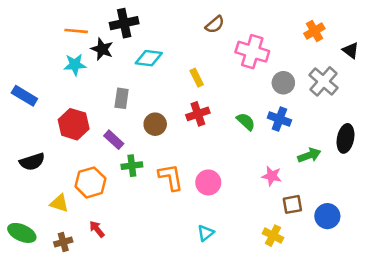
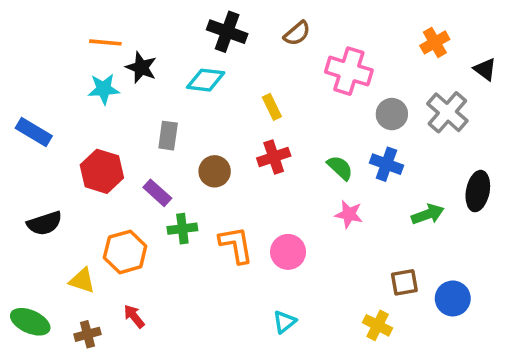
black cross: (124, 23) -> (227, 32), moved, turned 32
pink star: (272, 176) -> (349, 214), moved

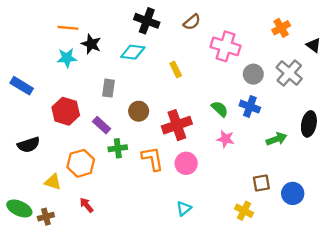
red cross: (274, 157) -> (177, 125), moved, size x1.4
brown cross: (87, 334) -> (46, 217), moved

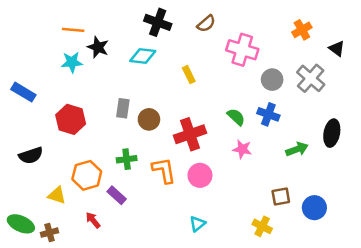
gray rectangle: (109, 88) -> (123, 108), moved
purple rectangle: (102, 125) -> (117, 195), moved

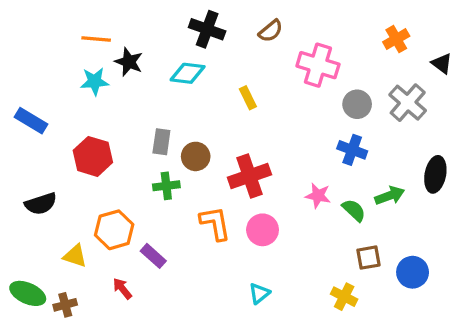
green semicircle: (236, 117) -> (354, 210), moved
green cross: (127, 159) -> (166, 186), moved

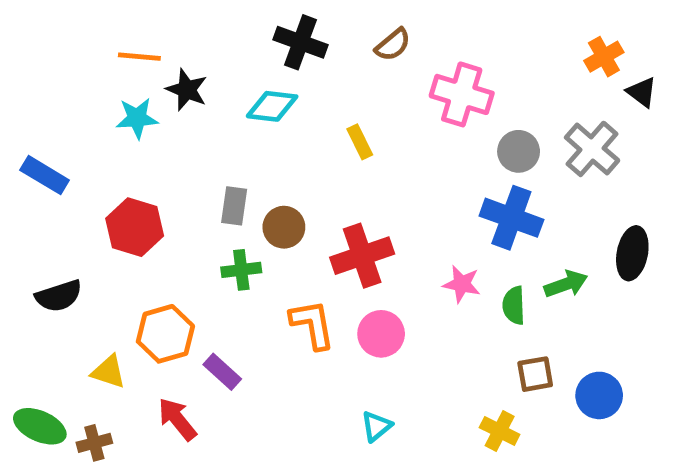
orange cross: (396, 39) -> (604, 57), moved
blue cross: (352, 150) -> (511, 218), size x1.4
green semicircle: (354, 210) -> (514, 305), turned -135
red arrow: (122, 289) -> (177, 419), size x1.4

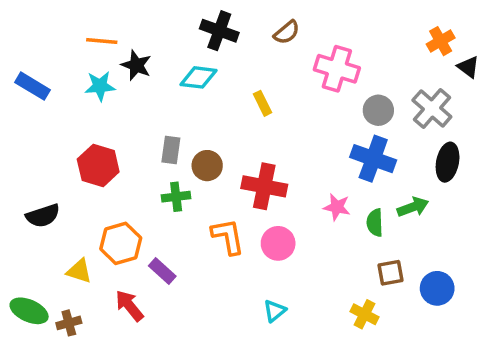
blue rectangle: (45, 175) -> (33, 86), moved
black ellipse: (632, 253) -> (448, 162), moved
red cross: (362, 256) -> (264, 186), turned 30

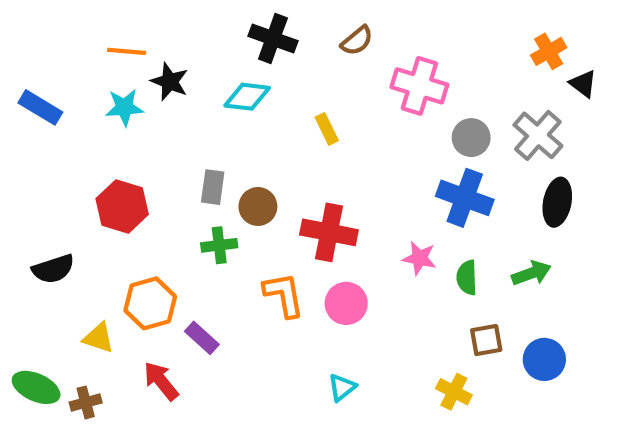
green arrow: (413, 207) -> (531, 273), moved

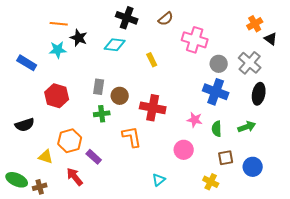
blue rectangle: (40, 107) -> (27, 63), moved
pink circle: (346, 303) -> (184, 150), moved

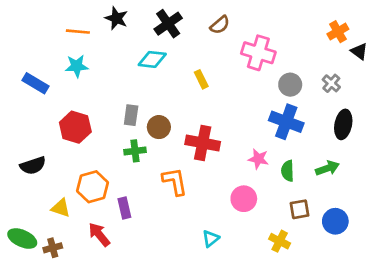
black cross: (127, 18) -> (168, 24), turned 35
black star: (79, 38) -> (116, 18), moved
gray cross: (250, 63) -> (331, 83), size x0.6
purple rectangle: (94, 157) -> (124, 208), turned 35

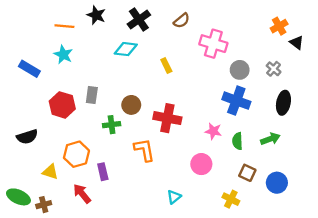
cyan star: (77, 66) -> (63, 55), turned 30
gray rectangle: (131, 115) -> (92, 95), moved
brown square: (299, 209) -> (247, 173), turned 35

